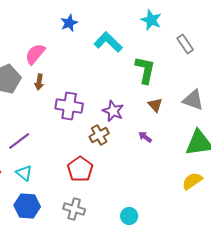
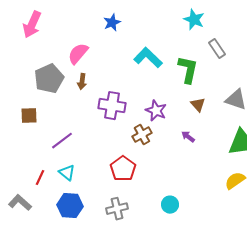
cyan L-shape: (108, 42) -> (148, 58), moved
gray rectangle: (185, 44) -> (217, 49), moved
gray cross: (74, 209) -> (117, 209), turned -30
cyan circle: (129, 216) -> (170, 205), moved

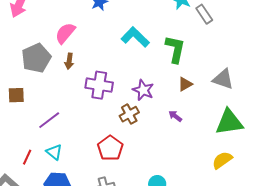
gray rectangle: (217, 49) -> (204, 14), moved
brown triangle: (198, 105) -> (185, 84), turned 42

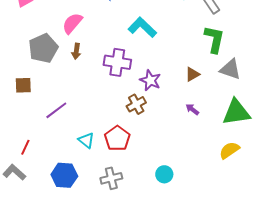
green L-shape: (175, 49) -> (214, 39), moved
purple cross: (99, 85) -> (117, 62), moved
purple arrow: (175, 116) -> (192, 109), moved
cyan triangle: (54, 152) -> (86, 140), moved
red line: (27, 157) -> (25, 147), moved

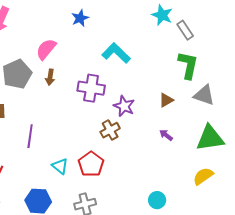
purple line: (56, 110) -> (30, 136), turned -45
cyan circle: (164, 174) -> (157, 200), moved

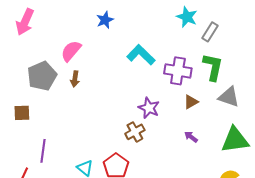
gray rectangle: (185, 30) -> (210, 32), turned 66
purple cross: (91, 88) -> (178, 71), moved
purple line: (30, 136) -> (43, 151), moved

